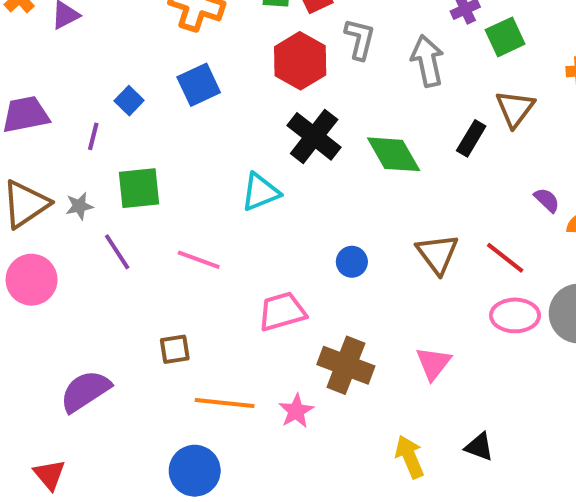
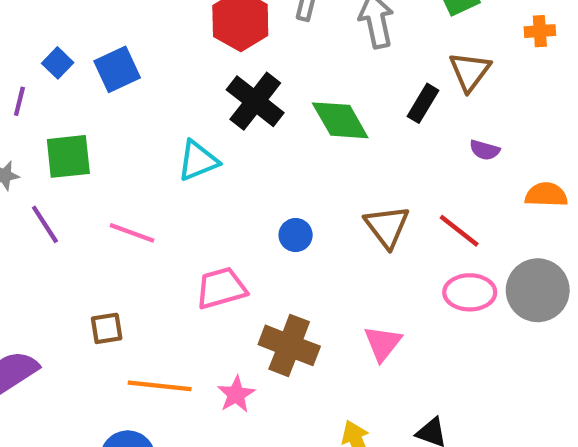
blue square: (199, 85) -> (117, 69), moved
purple semicircle: (547, 200) -> (485, 150), moved, turned 152

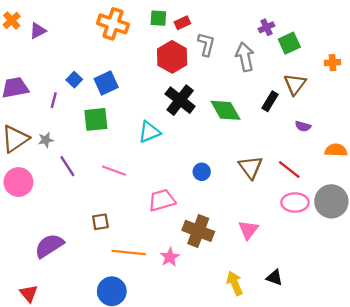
green square: (68, 156) -> (96, 119), moved

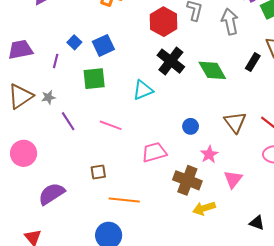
pink circle: (18, 182) -> (24, 153), moved
pink star: (170, 257) -> (209, 154), moved
yellow arrow: (235, 283) -> (204, 208), moved, turned -85

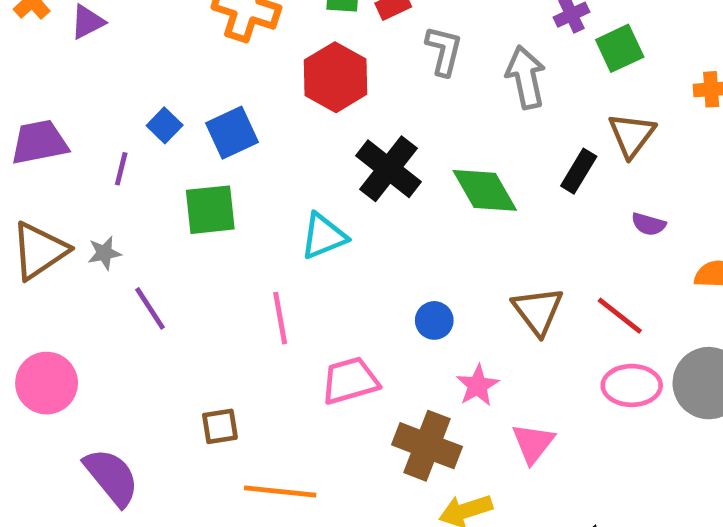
red hexagon: (164, 22) -> (336, 77), moved
pink line: (111, 125) -> (280, 318), moved, turned 60
purple semicircle: (52, 194) -> (112, 477), turned 84

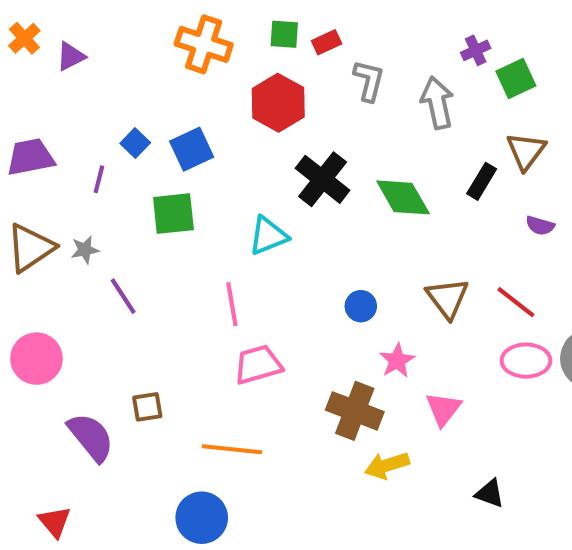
pink trapezoid: (350, 381) -> (258, 365), moved
brown square: (220, 426) -> (147, 407), moved

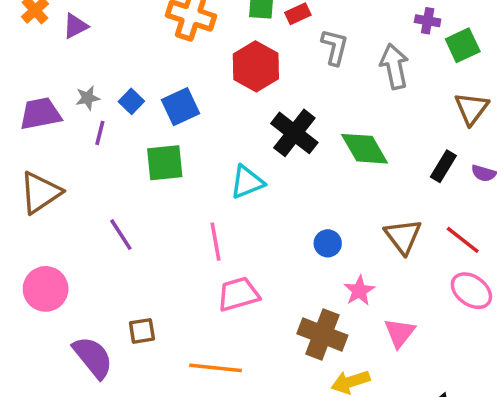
purple cross: (476, 50) -> (428, 21), turned 35
black rectangle: (482, 181) -> (443, 166), moved
gray star: (85, 250) -> (88, 98), moved
pink ellipse: (526, 361) -> (471, 291), turned 36

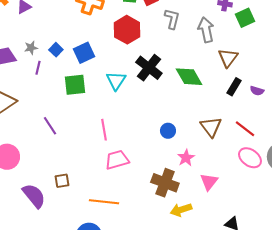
brown triangle: (471, 108) -> (228, 58), moved
cyan triangle: (247, 182) -> (116, 81), moved, turned -35

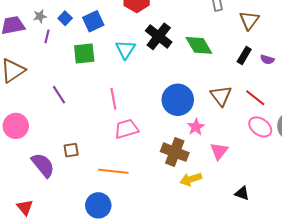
brown triangle: (228, 58) -> (249, 20), moved
blue circle: (168, 131) -> (178, 100), size x2.0

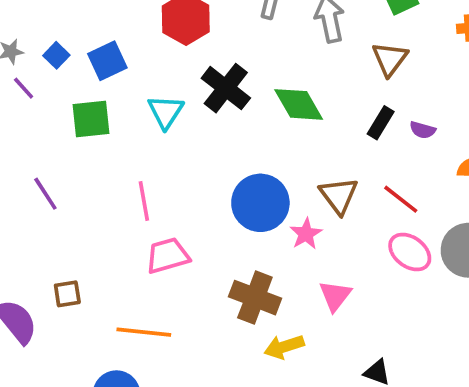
purple line: (47, 36) -> (24, 88), turned -56
pink star: (196, 127) -> (306, 234), moved

